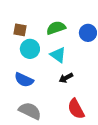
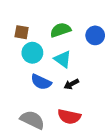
blue semicircle: (24, 80) -> (41, 82), moved
red semicircle: (76, 109) -> (69, 117), moved, turned -50

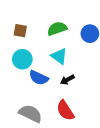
cyan circle: (32, 53) -> (22, 59), moved
red semicircle: (69, 117) -> (65, 110), turned 45

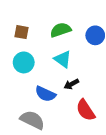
blue semicircle: (39, 78) -> (45, 94), moved
red semicircle: (65, 110) -> (85, 110), moved

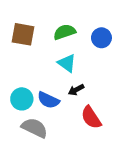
brown square: (22, 32) -> (23, 34), size x1.5
cyan circle: (24, 62) -> (22, 99), moved

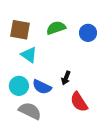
cyan triangle: (67, 63) -> (29, 55), moved
black arrow: (76, 90) -> (66, 78), turned -40

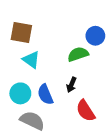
green semicircle: (56, 28) -> (78, 54), moved
blue semicircle: (42, 87) -> (45, 94), turned 42

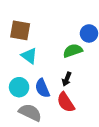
red semicircle: (86, 111) -> (66, 102), moved

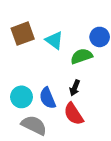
brown square: (20, 30) -> (23, 34), turned -30
cyan triangle: (29, 56) -> (54, 40), moved

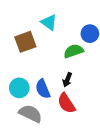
brown square: (23, 34) -> (25, 42), moved
cyan triangle: (54, 40) -> (49, 22), moved

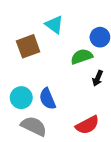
black arrow: (67, 80) -> (98, 78), moved
red semicircle: (66, 103) -> (87, 125), moved, turned -85

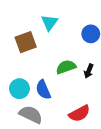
cyan triangle: (54, 25) -> (49, 22), turned 30
green semicircle: (82, 57) -> (66, 67), moved

